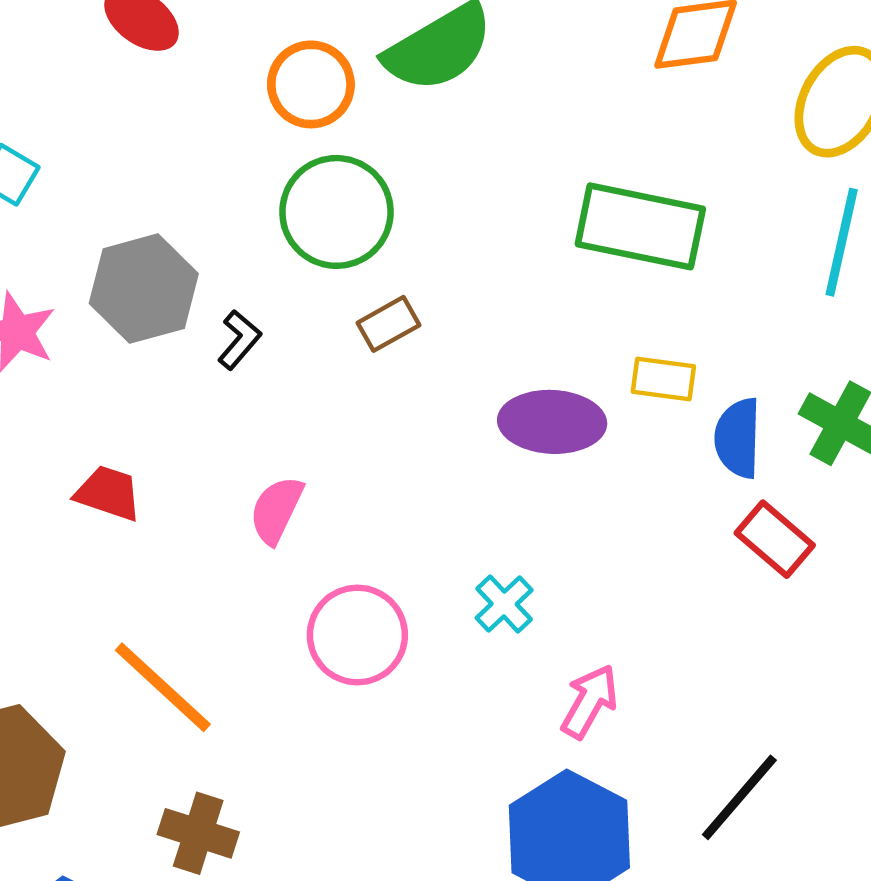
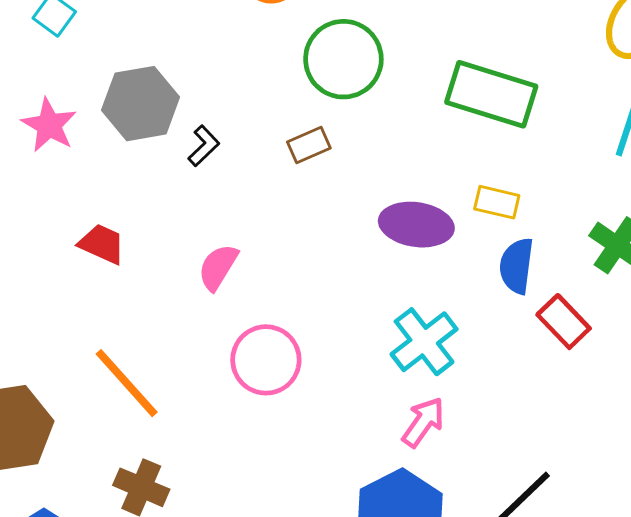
green circle: (336, 212) -> (343, 59), moved
blue semicircle: (738, 438) -> (517, 266), moved
cyan cross: (504, 604) -> (424, 342), moved, size x1.6

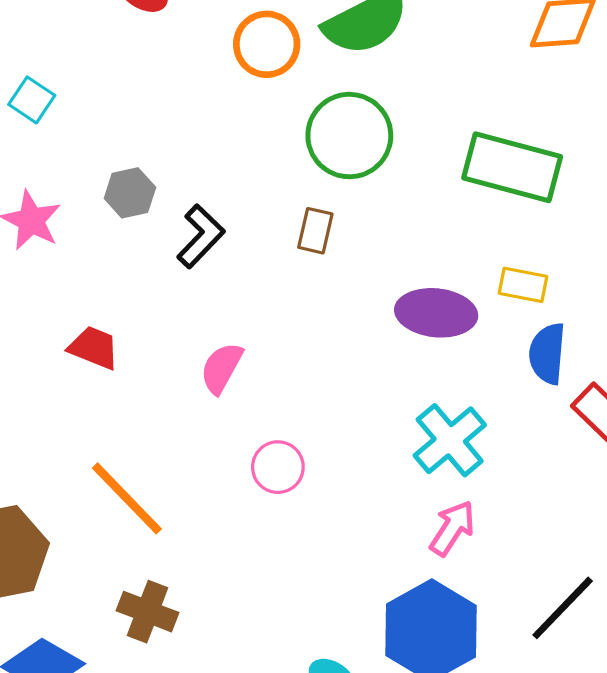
gray hexagon: (141, 104) -> (130, 193), size x0.6
brown rectangle: (309, 145) -> (315, 231), turned -51
black L-shape: (204, 146) -> (201, 236), size x1.4
pink circle: (266, 360) -> (278, 467), size x0.7

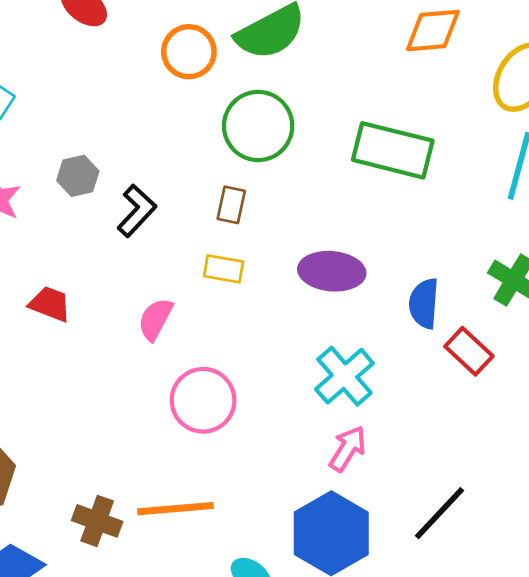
yellow rectangle: (523, 285) -> (224, 269), moved
pink circle: (278, 467) -> (203, 400), size x1.5
orange line: (127, 498) -> (176, 509), moved, turned -50

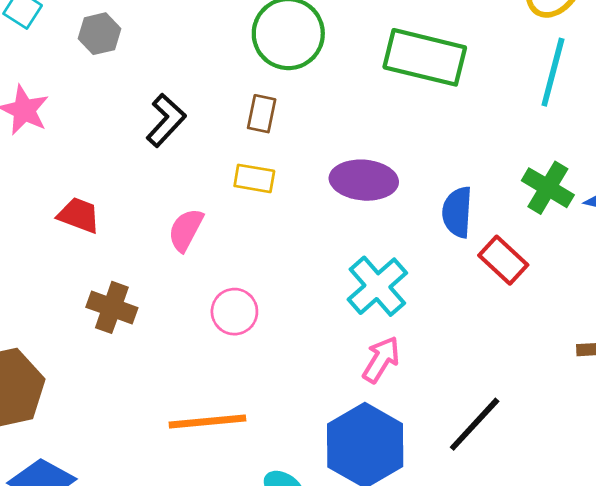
gray hexagon: (78, 176) -> (100, 34), moved
pink circle: (203, 400) -> (234, 312), size x0.7
brown cross: (97, 521) -> (112, 307), moved

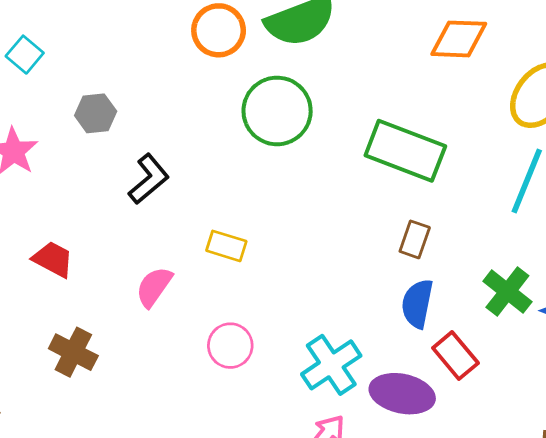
gray hexagon: (100, 34) -> (96, 113), moved
brown rectangle: (262, 114) -> (415, 239), moved
purple ellipse: (364, 180) -> (402, 394), moved
pink circle: (234, 312) -> (230, 346), moved

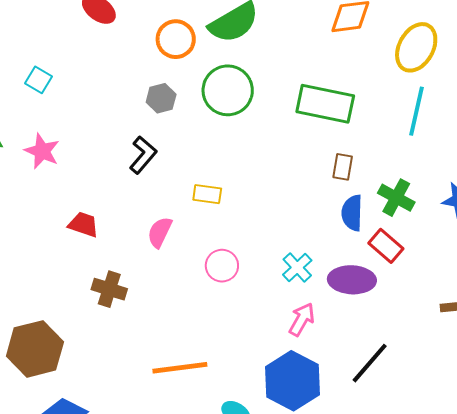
gray hexagon: (96, 113) -> (161, 98), moved
green cross: (507, 291) -> (396, 198), moved
cyan cross: (331, 365) -> (297, 267), size x0.7

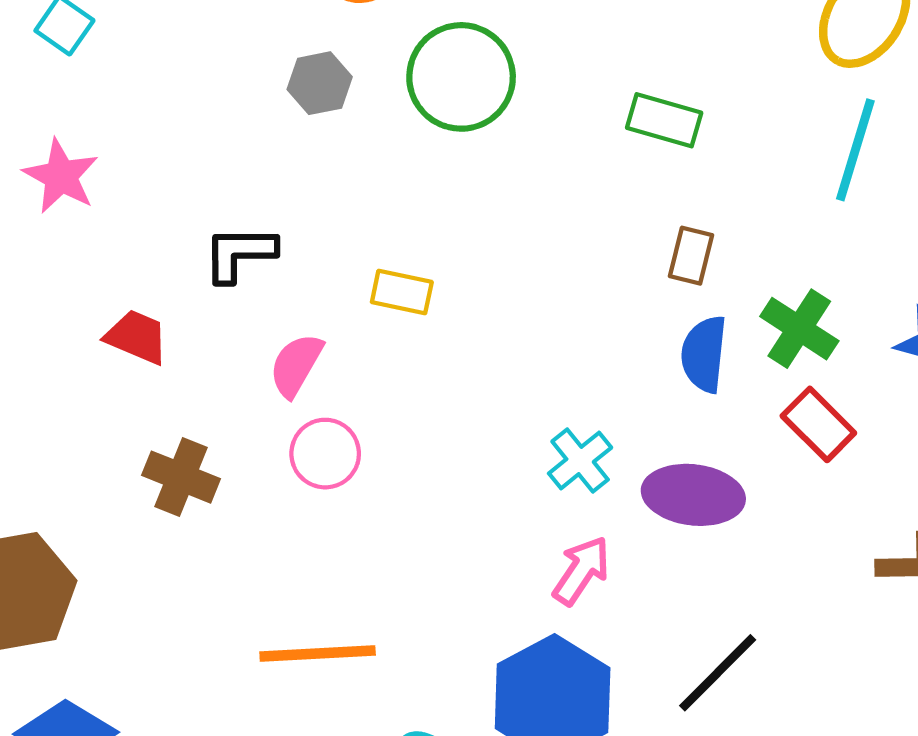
green rectangle: (325, 104) -> (664, 120), size x0.6
black L-shape: (143, 155) -> (239, 254), moved, turned -135
red rectangle: (386, 246) -> (818, 424), moved
pink circle: (222, 266) -> (325, 454), moved

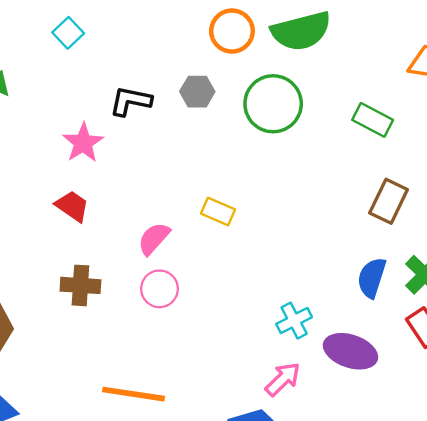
green rectangle: (664, 120) -> (373, 120), moved
pink star: (61, 176) -> (83, 143), moved
black L-shape: (239, 254) -> (131, 101), moved
brown rectangle: (691, 256) -> (389, 201), moved, size x1.4
brown cross: (181, 477) -> (80, 285), turned -30

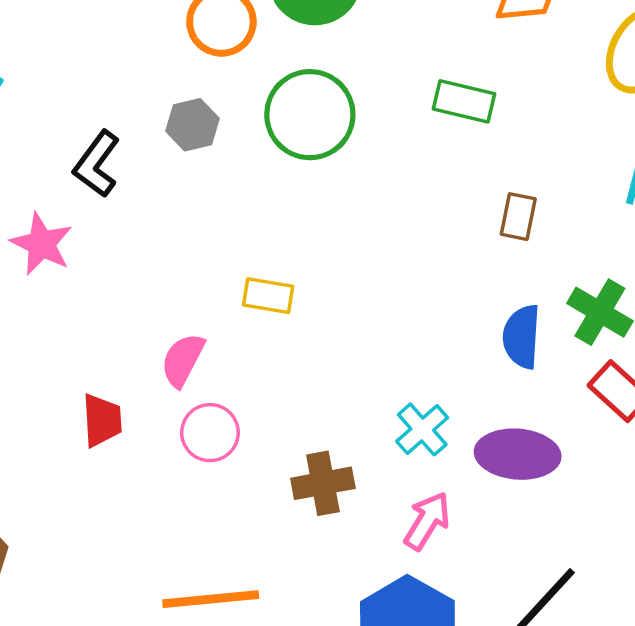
black L-shape: (131, 101) -> (97, 164), turned -51
brown rectangle: (389, 201) -> (518, 217), size x0.7
red trapezoid: (72, 206) -> (102, 420), moved, turned 66
brown cross: (80, 285) -> (323, 483), moved

